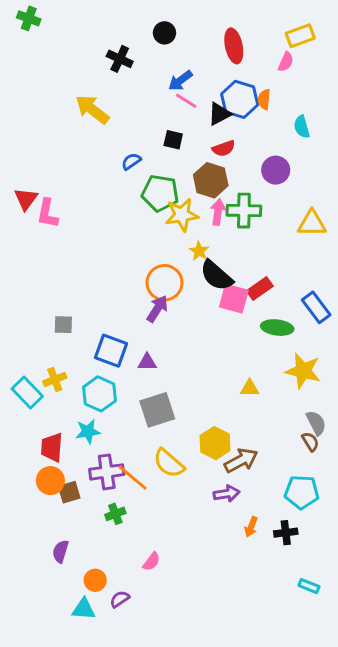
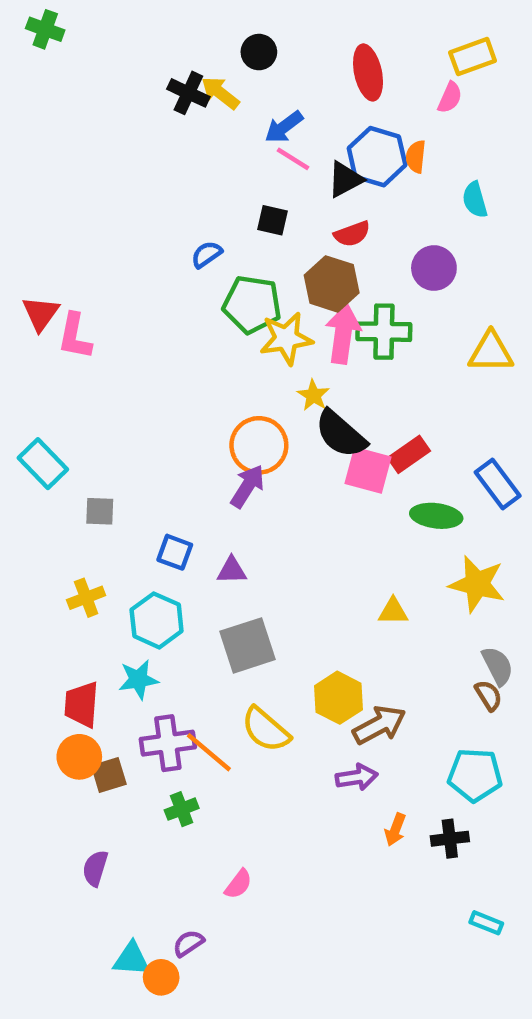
yellow arrow: (92, 109) -> (220, 93), moved, size x0.7
pink arrow: (218, 212) -> (343, 334), size x1.4
blue square: (111, 351) -> (175, 552), size x0.7
cyan rectangle: (27, 393) -> (43, 464), moved
orange circle: (95, 580) -> (161, 977), moved

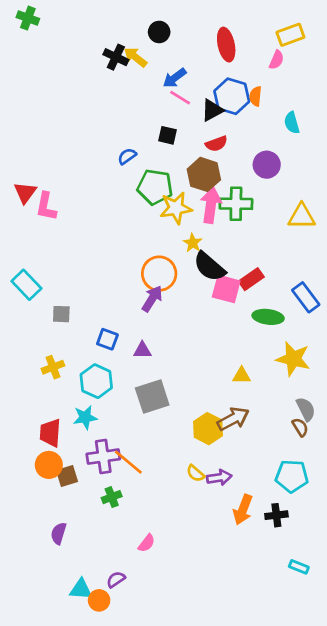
brown arrow: (379, 725) -> (233, 419), moved
yellow semicircle: (266, 730) -> (195, 473), moved, size x0.6
orange arrow: (395, 830) -> (243, 510), size x1.5

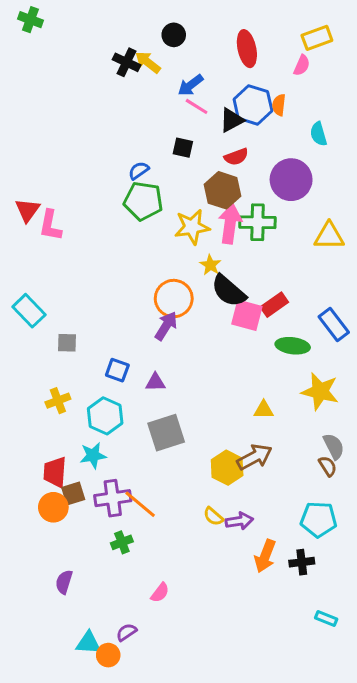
purple circle: (267, 165) -> (291, 180), size x1.4
green pentagon: (155, 187) -> (143, 201), moved
brown square: (67, 476) -> (73, 494), moved

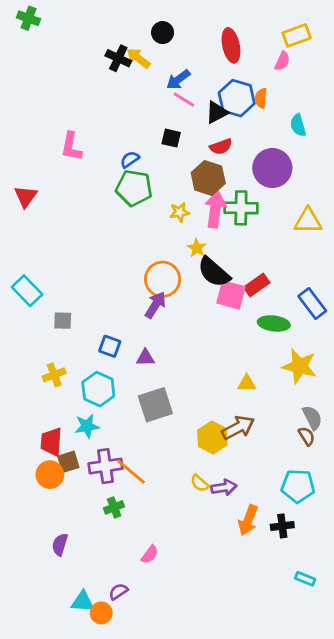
pink L-shape: (50, 225) -> (71, 147), moved
yellow star: (192, 227) -> (180, 212), size x0.6

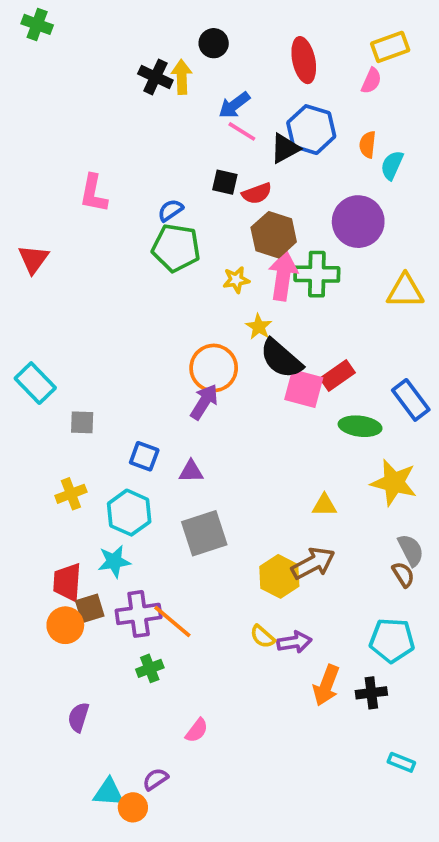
yellow arrow: (138, 58) -> (182, 77), turned 50
orange semicircle: (261, 98) -> (368, 145), moved
cyan semicircle: (298, 125) -> (392, 165), turned 40
red semicircle: (221, 147) -> (257, 193), moved

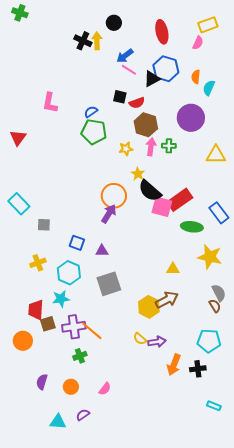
green cross: (317, 274) -> (169, 146), size x0.6
pink arrow: (283, 276) -> (151, 147), size x0.7
red rectangle: (338, 376) -> (180, 200), size x1.4
orange circle: (65, 625) -> (23, 341), moved
orange circle: (133, 807) -> (71, 387), moved

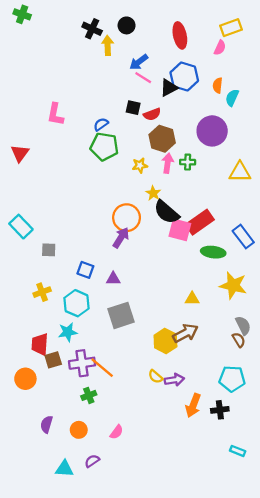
black cross: (83, 41) -> (92, 29), moved

